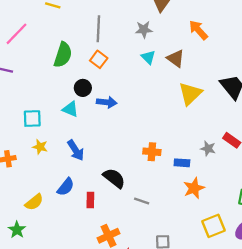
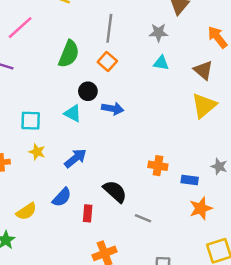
cyan triangle: (148, 57) -> (161, 63), turned -40
brown triangle: (176, 58) -> (203, 70), moved
blue arrow: (76, 150) -> (75, 158), turned -100

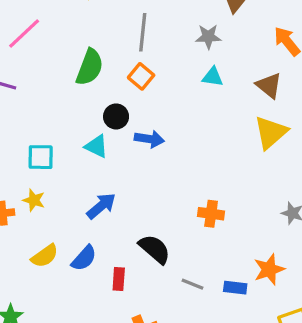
yellow star: (37, 152) -> (34, 200), moved
blue rectangle: (190, 180) -> (235, 288), moved
yellow semicircle: (26, 211) -> (45, 256), moved

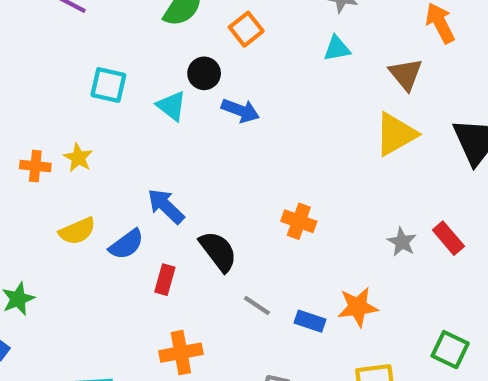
cyan triangle: (213, 77) -> (337, 49), turned -30
cyan square: (41, 157) -> (108, 85), moved
blue arrow: (101, 206) -> (166, 206), moved, turned -108

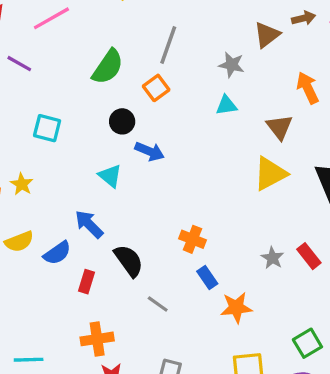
cyan triangle: (171, 106) -> (110, 176), moved
blue rectangle: (310, 321) -> (207, 277), moved, turned 35
green square: (450, 350) -> (307, 343), turned 32

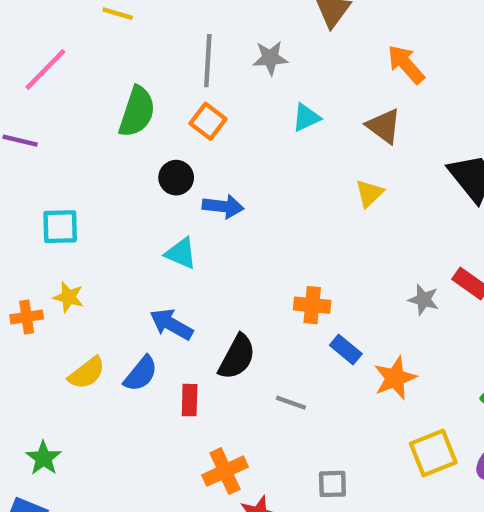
gray star: (232, 65) -> (270, 58), moved
cyan square: (47, 128) -> (60, 227), moved
yellow triangle: (270, 174) -> (369, 193), moved, size x0.6
black semicircle: (129, 261) -> (237, 357), turned 80

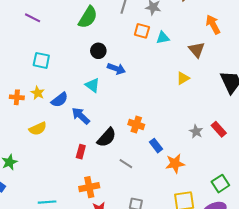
orange square: (208, 121) -> (142, 31), moved, turned -35
orange cross: (312, 305) -> (136, 125), moved
blue semicircle: (141, 374) -> (60, 100), moved

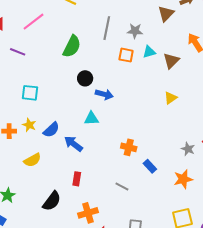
cyan triangle: (163, 38) -> (149, 52), moved
brown triangle: (197, 50) -> (171, 61), moved, turned 30
cyan triangle: (92, 85) -> (91, 119), moved, turned -35
black semicircle: (107, 137) -> (52, 201), moved
orange star: (175, 163) -> (183, 179), moved

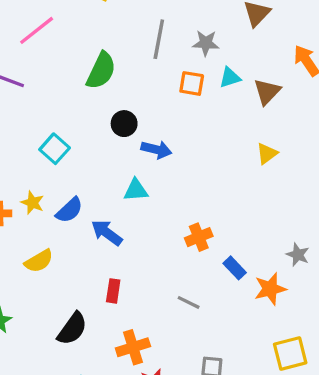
cyan square: (30, 93) -> (55, 149), moved, turned 36
orange cross: (129, 147) -> (199, 237), turned -35
gray star: (188, 149) -> (298, 255), moved
orange star: (183, 179) -> (270, 289), moved

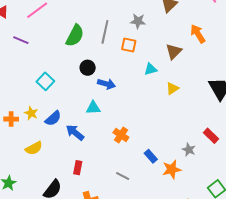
gray line: (159, 39) -> (105, 32), moved
cyan triangle: (230, 78) -> (151, 69), moved
orange cross: (199, 237) -> (121, 135), moved, turned -35

